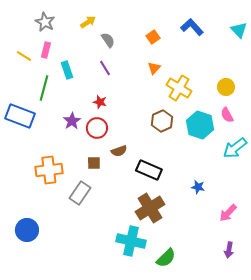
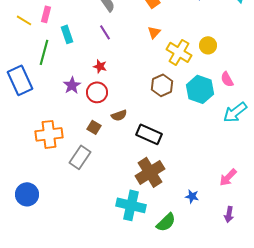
yellow circle: (226, 87) -> (208, 45), moved
blue rectangle: (20, 116) -> (20, 80), turned 44
brown square: (94, 163) -> (94, 127), turned 32
blue star: (198, 187) -> (192, 196), moved

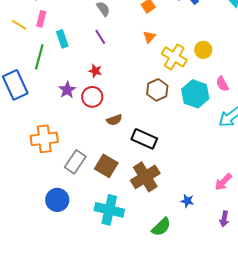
brown square: (94, 127) -> (106, 166), moved, size x1.6
blue circle: (27, 194) -> (57, 200), moved
cyan cross: (131, 205) -> (109, 210), moved

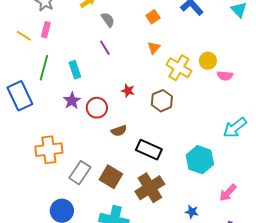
cyan rectangle: (62, 39) -> (75, 70), moved
red star: (95, 71) -> (128, 91), moved
pink semicircle: (222, 84) -> (225, 76), moved, turned -56
cyan hexagon: (195, 94) -> (200, 160), moved

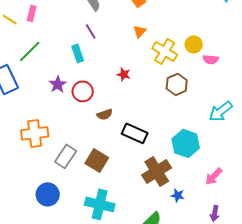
green line: (44, 68) -> (30, 51), turned 30
cyan rectangle: (75, 70) -> (78, 53), moved
red star: (128, 91) -> (124, 74), moved
brown hexagon: (162, 101) -> (177, 84), moved
brown cross: (150, 188) -> (157, 171), moved

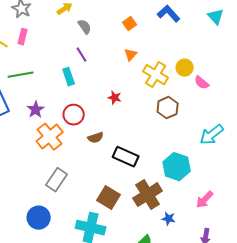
green line: (30, 51) -> (21, 75), turned 35
pink semicircle: (211, 59) -> (202, 83), turned 35
purple star: (58, 84) -> (36, 110), moved
orange cross: (35, 133) -> (50, 137), moved, turned -32
brown square: (97, 160) -> (109, 198), moved

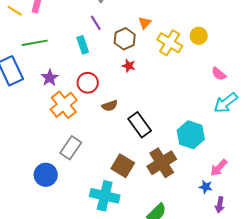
pink semicircle: (202, 83) -> (219, 74), moved
brown hexagon: (168, 108) -> (125, 39), moved
black rectangle: (126, 157) -> (140, 125), turned 30
blue circle: (39, 218) -> (46, 175), moved
blue star: (169, 219) -> (206, 187), moved

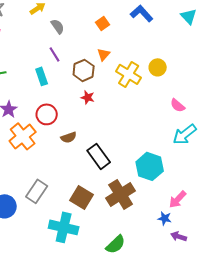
gray rectangle: (71, 148) -> (37, 191), moved
purple arrow: (220, 205) -> (179, 236), turned 98

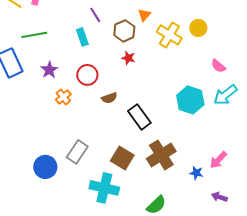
orange cross: (23, 136) -> (63, 97), size x0.6
cyan hexagon: (150, 166) -> (190, 100), moved
blue star: (165, 218) -> (196, 173), moved

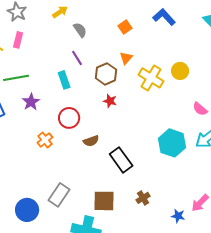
purple star: (49, 70) -> (31, 102), moved
brown cross: (161, 155) -> (143, 198), size x0.5
brown square: (122, 158) -> (104, 201), turned -30

